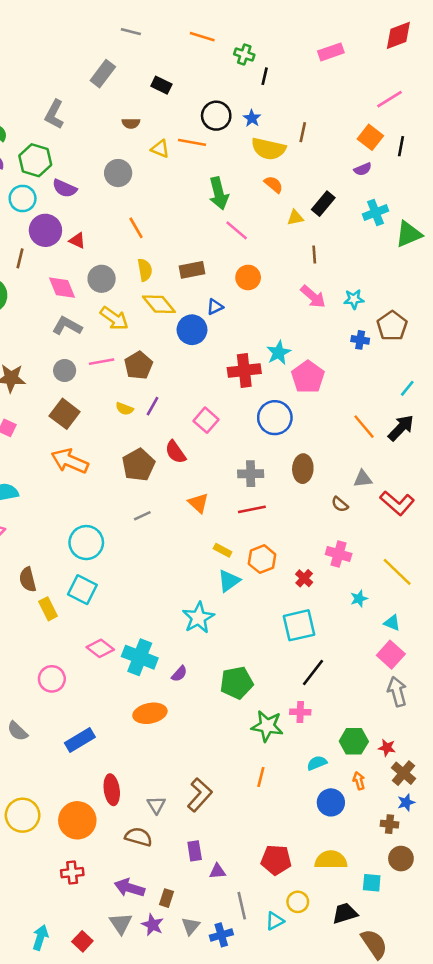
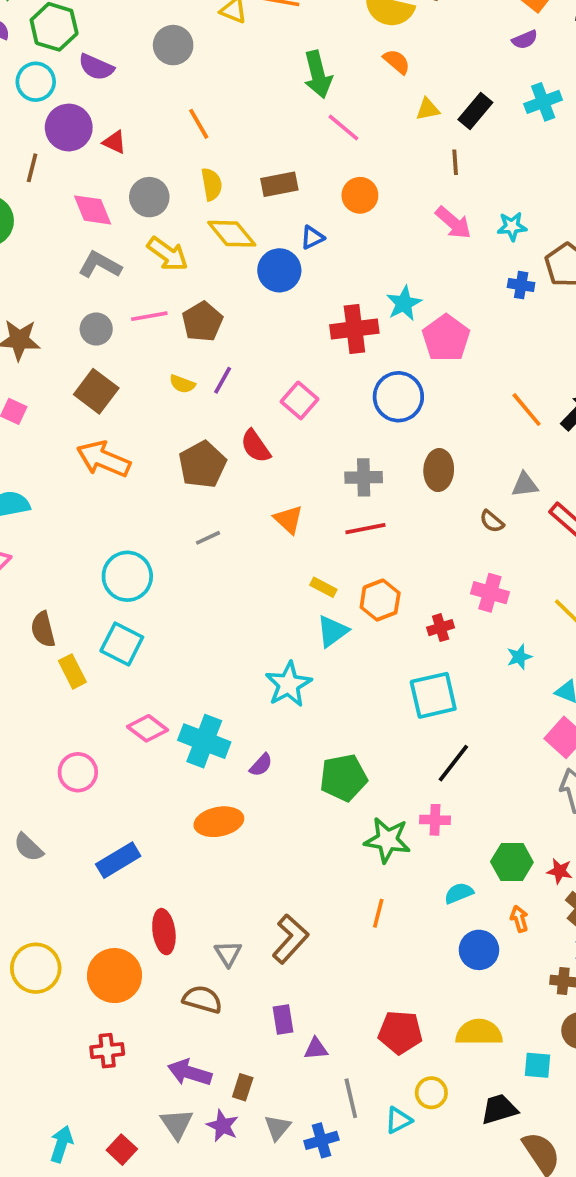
black rectangle: (323, 204) -> (475, 111), moved
red cross: (304, 578) -> (441, 628), turned 30

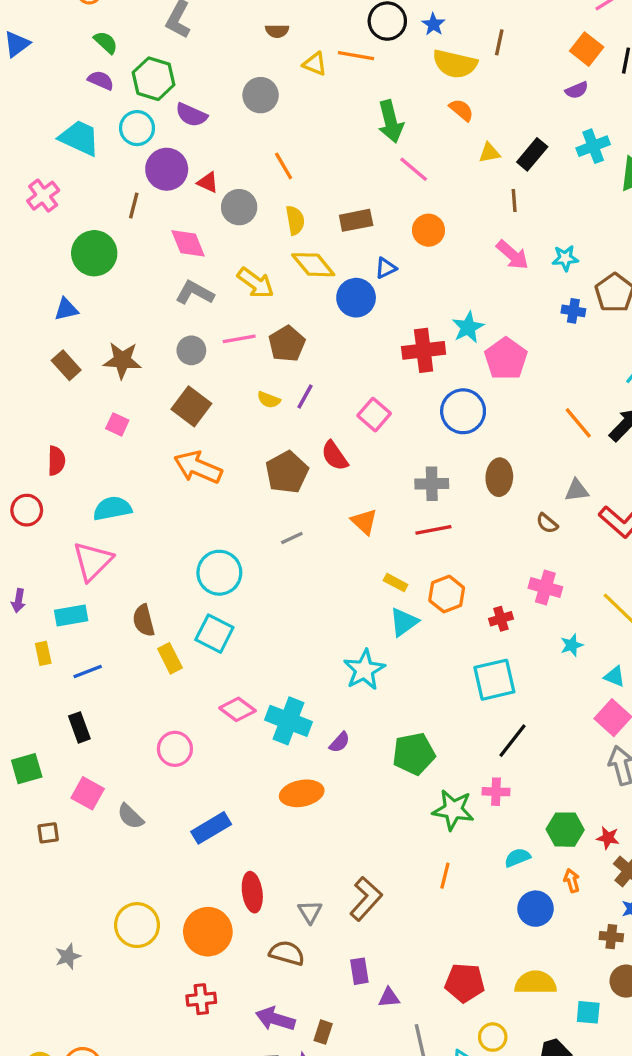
gray circle: (149, 197) -> (239, 207), moved

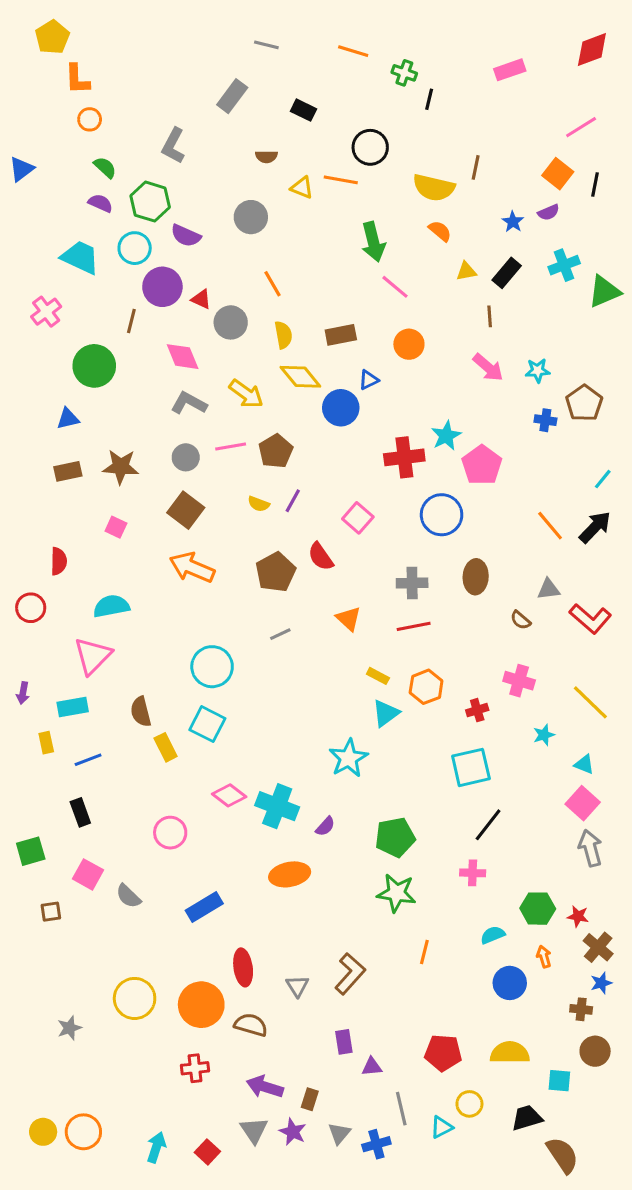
blue star: (433, 24) -> (513, 222), moved
brown rectangle: (66, 365) -> (68, 471), turned -60
green star: (453, 810) -> (397, 893), moved
brown semicircle: (287, 953) -> (251, 1025), moved

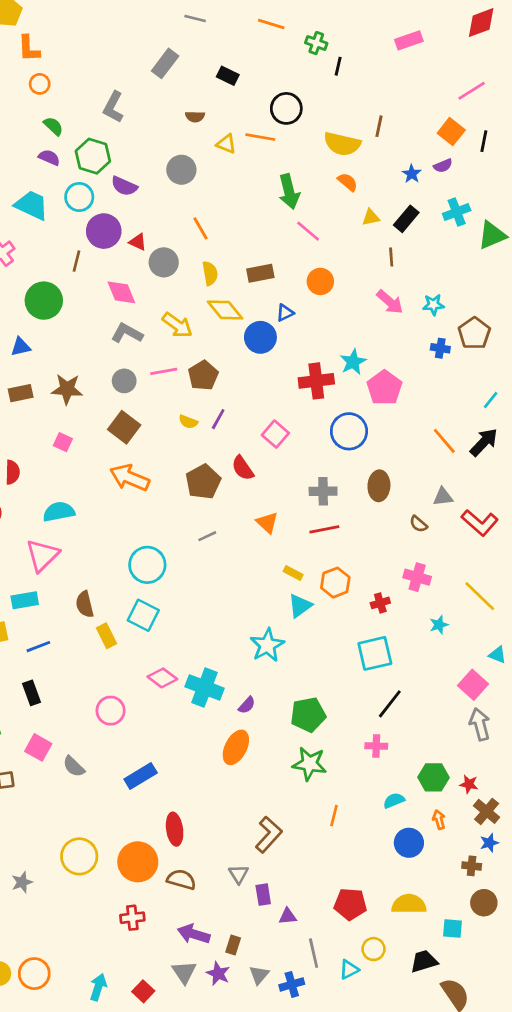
cyan triangle: (584, 764) -> (497, 655), moved
orange ellipse: (290, 874) -> (236, 747), moved, turned -52
gray triangle: (297, 986) -> (239, 874), moved

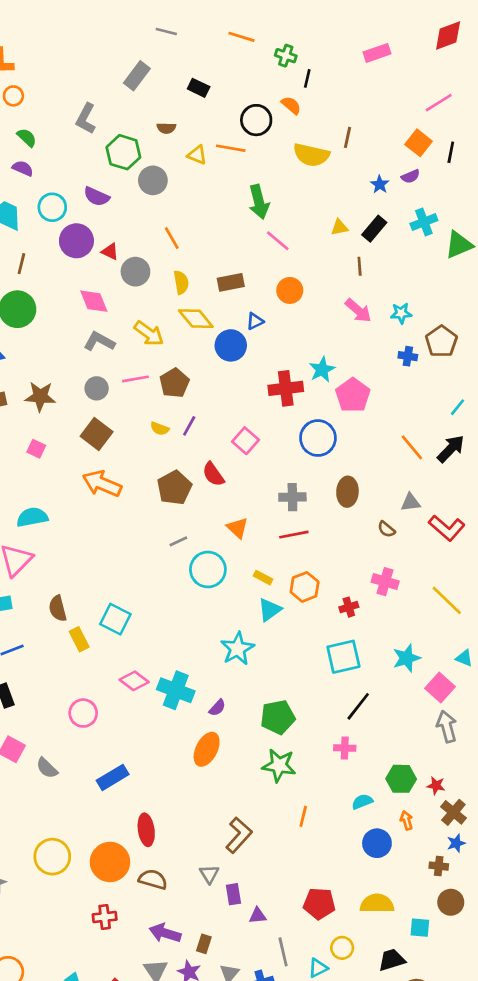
green hexagon: (93, 156) -> (123, 152), moved
orange semicircle: (348, 182) -> (291, 105), moved
brown line: (76, 261) -> (21, 264), moved
cyan circle: (147, 565) -> (208, 569), moved
cyan star: (439, 625) -> (406, 658), moved, size x1.5

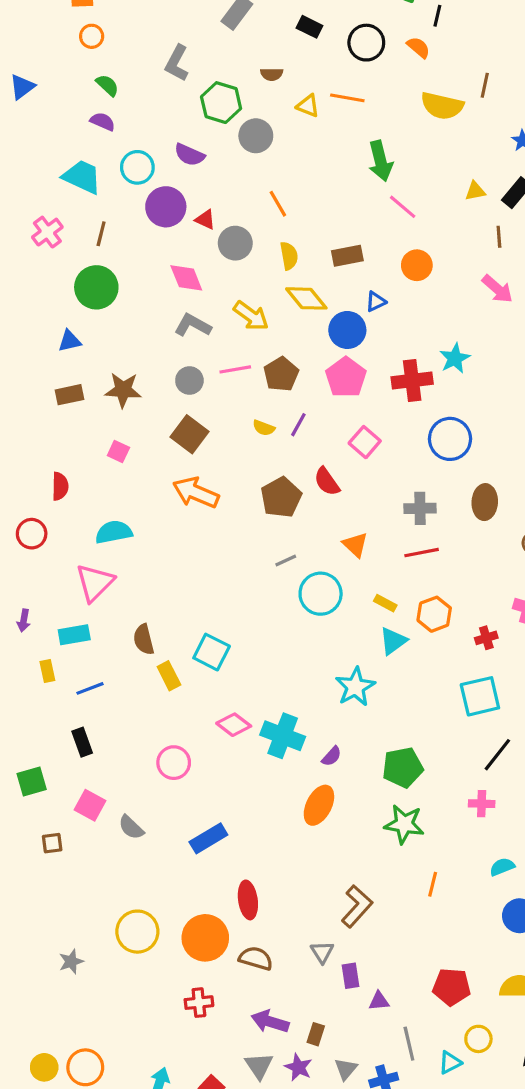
black circle: (256, 120) -> (366, 43), moved
pink pentagon: (353, 395) -> (346, 377), moved

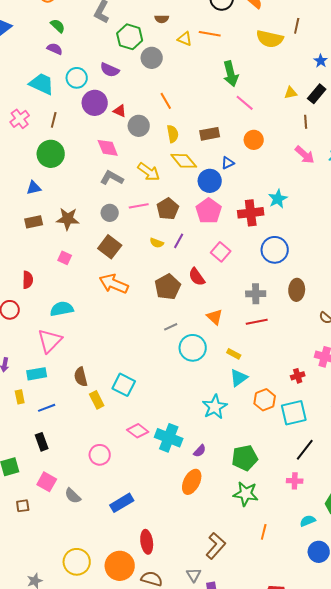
orange hexagon: (434, 614) -> (265, 400), moved

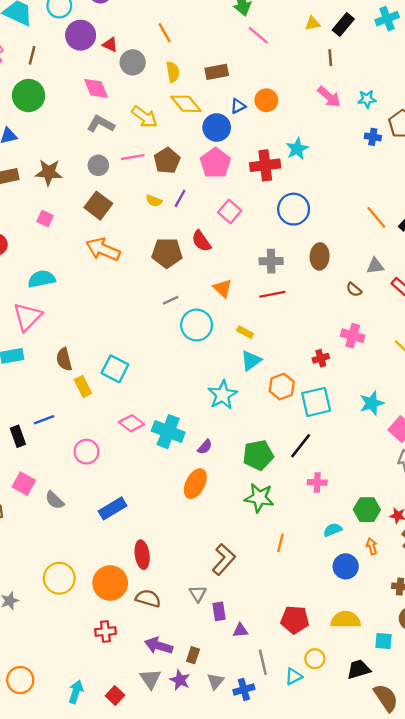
orange circle: (254, 140) -> (266, 100), moved
brown pentagon: (168, 287) -> (167, 253), turned 30
blue line: (47, 408) -> (44, 420), moved
black line: (305, 450) -> (301, 446), moved

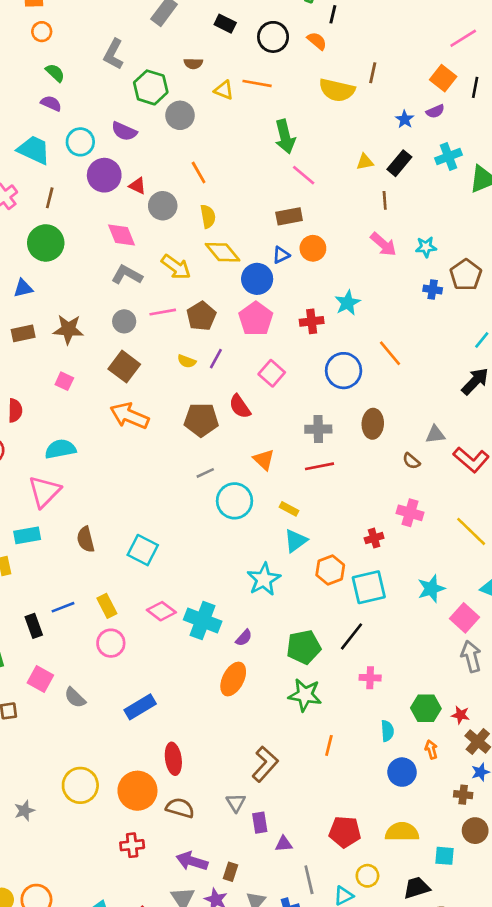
brown rectangle: (217, 72) -> (289, 216), moved
red cross: (265, 165) -> (312, 321), size x0.7
orange line: (376, 217) -> (390, 353), moved
yellow rectangle: (83, 387) -> (107, 606), moved
cyan semicircle: (333, 530) -> (387, 731), turned 108

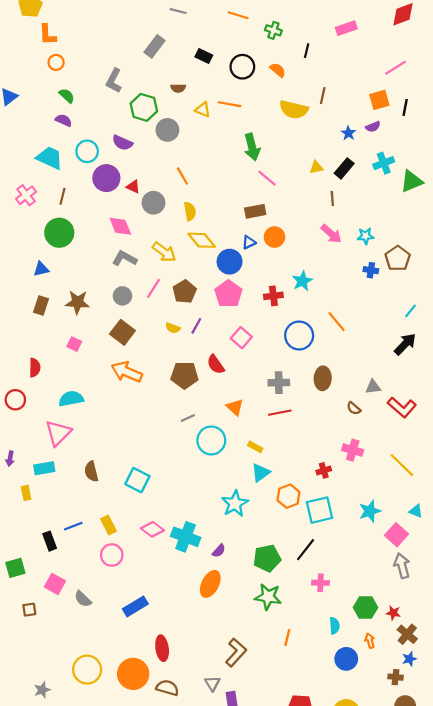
black line: (333, 14) -> (307, 51), moved
orange square: (443, 78) -> (379, 100), turned 36
pink line: (163, 312) -> (153, 288), turned -48
brown rectangle: (23, 333) -> (41, 306), turned -60

